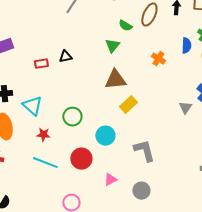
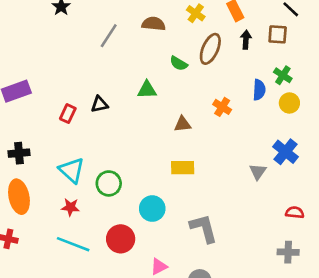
green triangle: (112, 46) -> (147, 90), moved, turned 49
red rectangle: (41, 64) -> (68, 114), turned -56
brown triangle: (115, 80) -> (183, 124), moved, size x0.6
yellow rectangle: (128, 105) -> (183, 168), turned 42
cyan triangle: (32, 106) -> (72, 170), moved

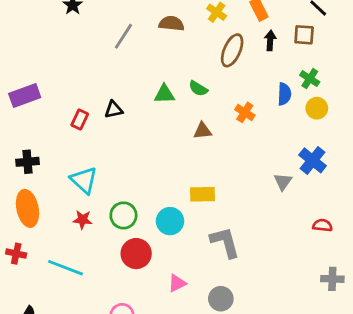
green semicircle: (179, 63) -> (198, 88), moved
yellow rectangle: (183, 168) -> (202, 194), moved
green circle: (109, 183) -> (123, 215), moved
cyan line: (73, 244) -> (66, 268), moved
gray cross: (288, 252) -> (332, 279), moved

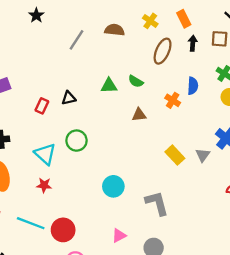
blue semicircle: (284, 94) -> (193, 86), moved
yellow rectangle: (202, 194) -> (175, 155), moved, turned 48
green circle: (123, 215) -> (76, 141), moved
red circle: (136, 254) -> (63, 230), moved

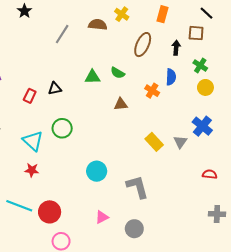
orange rectangle: (184, 19) -> (163, 14), turned 42
yellow cross: (150, 21) -> (122, 14), moved
black arrow: (193, 43) -> (176, 48), moved

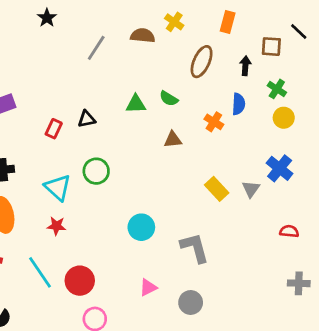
black line: (206, 13) -> (299, 31), moved
cyan line: (19, 206) -> (40, 272), turned 35

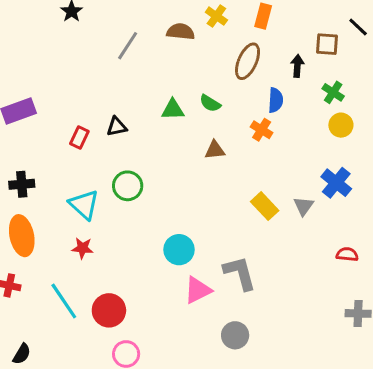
orange rectangle: (228, 22) -> (263, 16), moved
blue semicircle: (239, 104) -> (276, 100), moved
pink triangle: (148, 287) -> (198, 290), moved, size x1.4

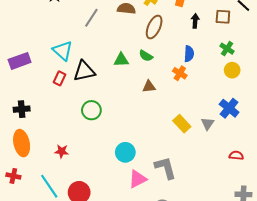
brown ellipse: (248, 61) -> (154, 27), moved
black arrow: (297, 66) -> (195, 21), moved
black triangle: (117, 127) -> (84, 71), size x1.6
cyan triangle: (84, 204) -> (63, 51), moved

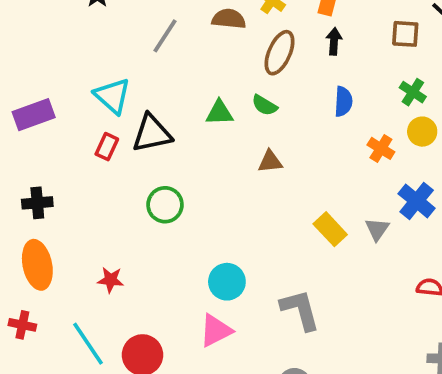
black arrow: (195, 21) -> (334, 41), moved
orange cross: (180, 73) -> (381, 148), moved
pink triangle: (138, 179) -> (216, 331), moved

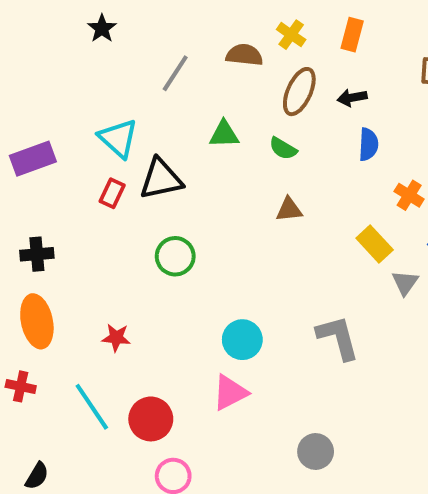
black arrow: (334, 41) -> (352, 98), moved, turned -104
green triangle: (219, 113) -> (224, 134), moved
yellow rectangle: (330, 229) -> (375, 244), moved
gray L-shape: (300, 310) -> (338, 338), moved

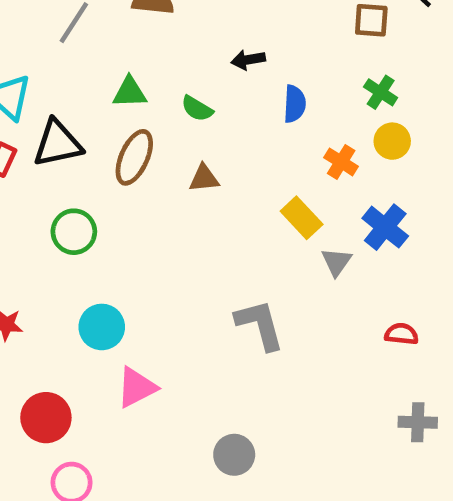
brown ellipse: (299, 92) -> (134, 157), moved
black arrow: (352, 98) -> (248, 60), moved
cyan circle: (242, 340) -> (102, 327), moved

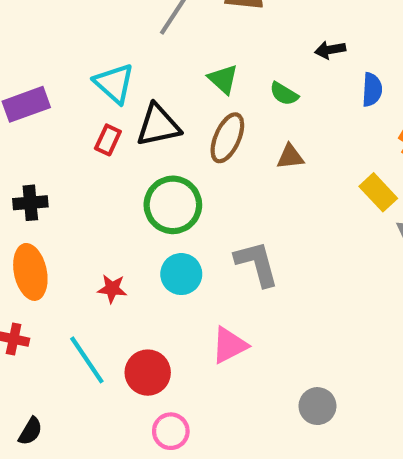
green triangle: (130, 92) -> (223, 79), turned 44
green circle: (74, 232) -> (173, 205), size x1.4
gray L-shape: (260, 325) -> (257, 264), moved
cyan circle: (102, 327) -> (181, 274), moved

